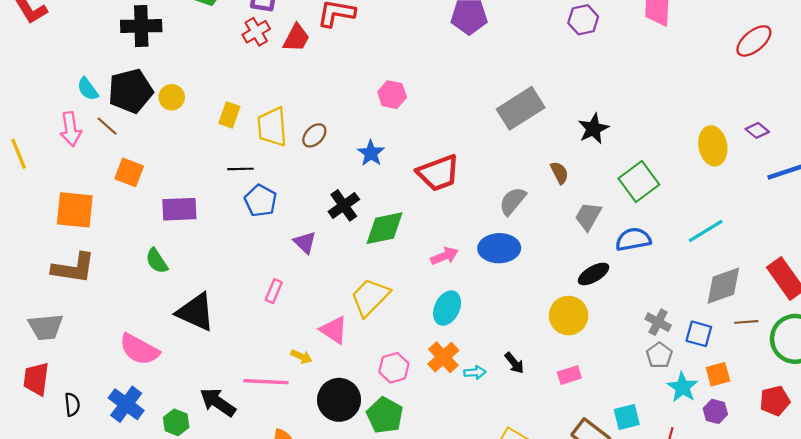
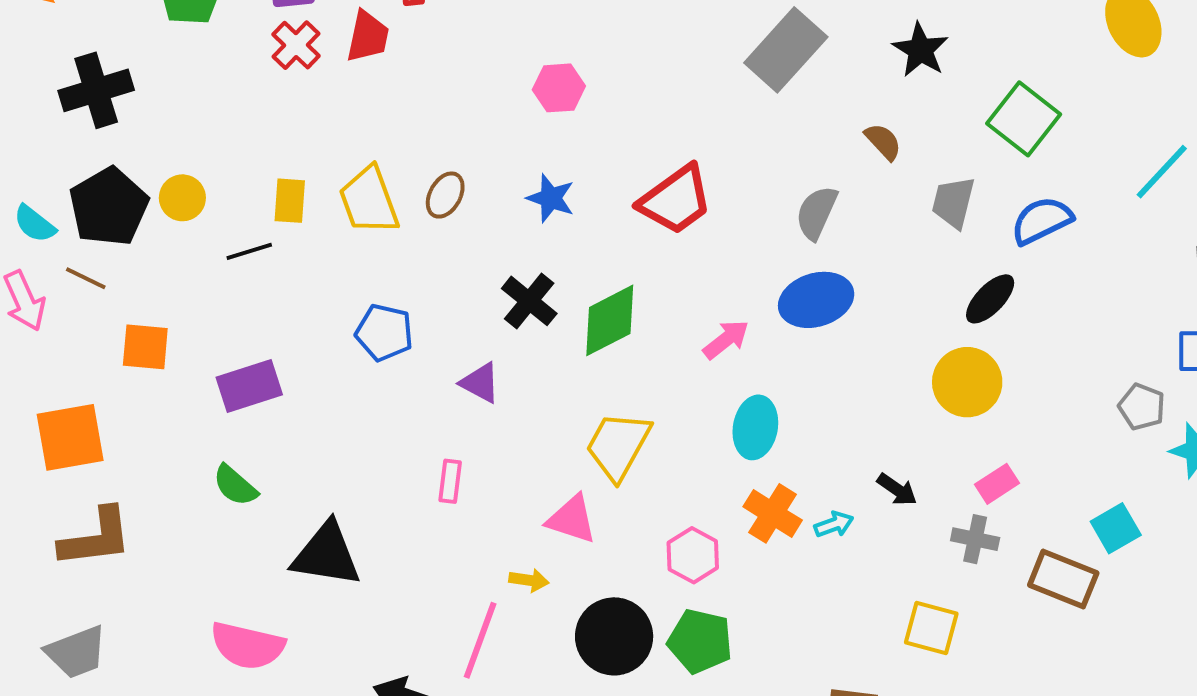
black line: (241, 169) -> (249, 251), moved
gray cross: (658, 322) -> (975, 539), moved
pink line: (266, 382) -> (480, 640), turned -57

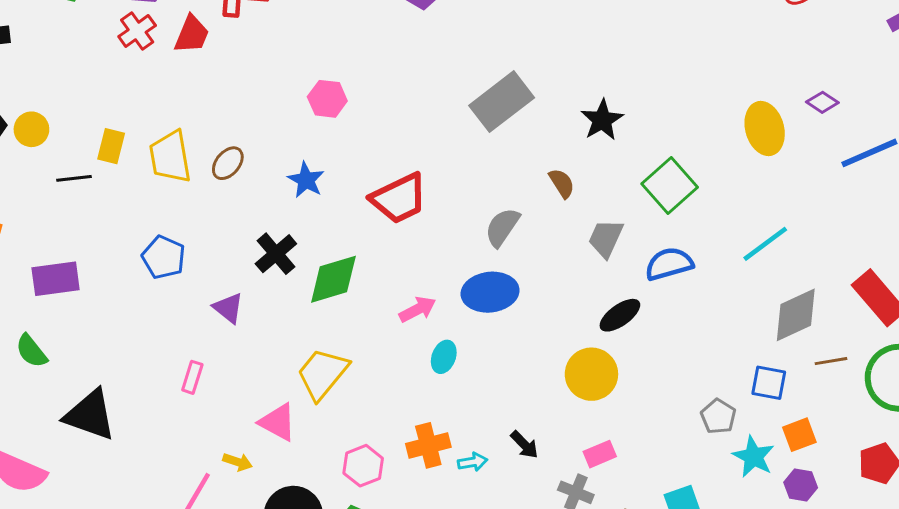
cyan ellipse: (755, 427) -> (444, 357), moved, size x0.7
orange cross: (773, 513) -> (428, 445), turned 33

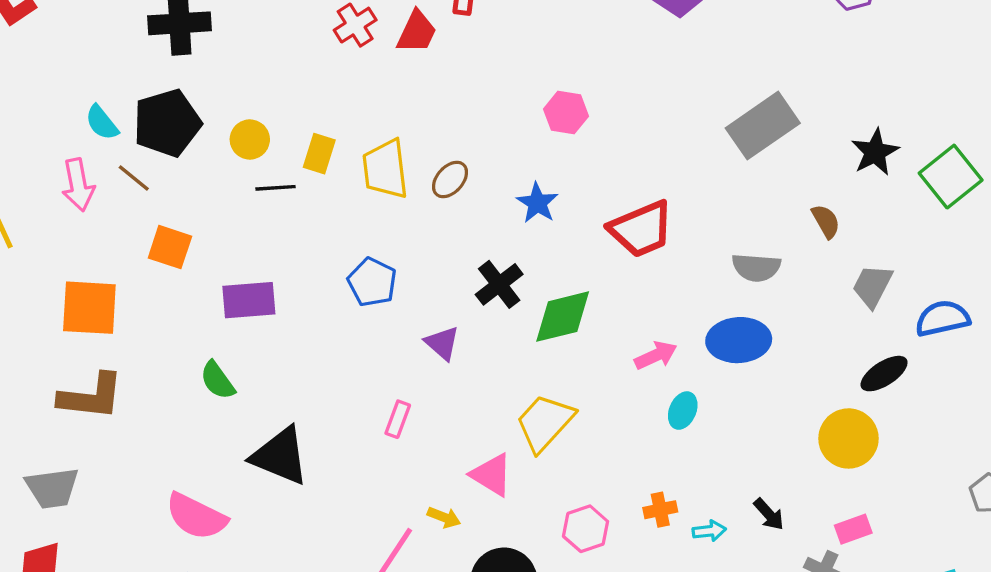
yellow circle: (31, 129) -> (250, 140), moved
green square: (670, 185) -> (951, 177), moved
gray semicircle: (502, 227) -> (756, 267), turned -123
orange cross: (428, 445) -> (660, 510), size x0.7

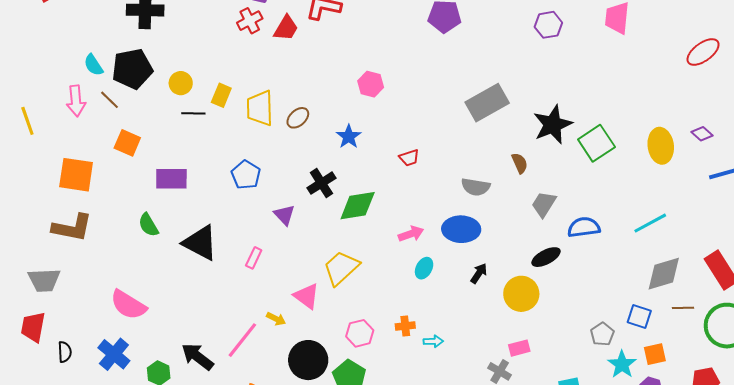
black star: (875, 152) -> (553, 125), size x1.4
red trapezoid: (641, 229) -> (409, 158), size x0.5
black triangle: (280, 456) -> (200, 243), moved
black arrow: (769, 514) -> (479, 273), moved, turned -110

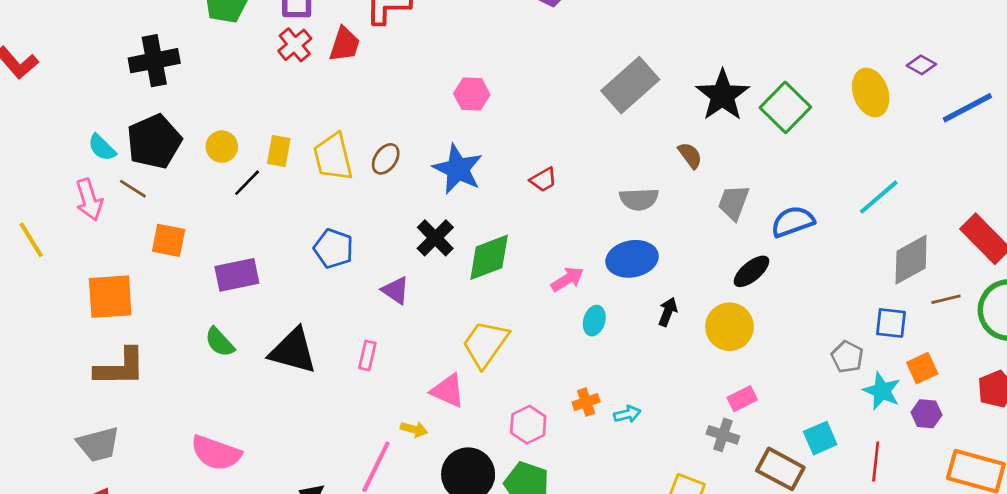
black line: (193, 113) -> (247, 183), turned -35
blue star: (349, 137) -> (458, 169), size x1.5

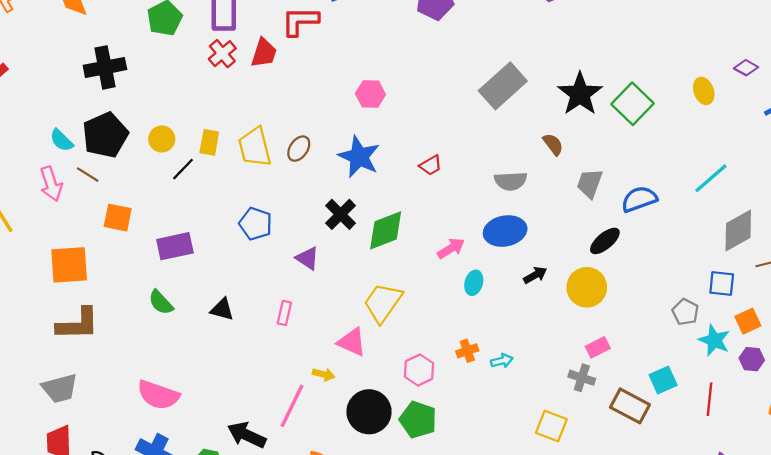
yellow ellipse: (871, 92) -> (704, 91), size x0.7
black arrow: (668, 312) -> (535, 275), turned 40
black triangle: (293, 351) -> (222, 309), size x0.6

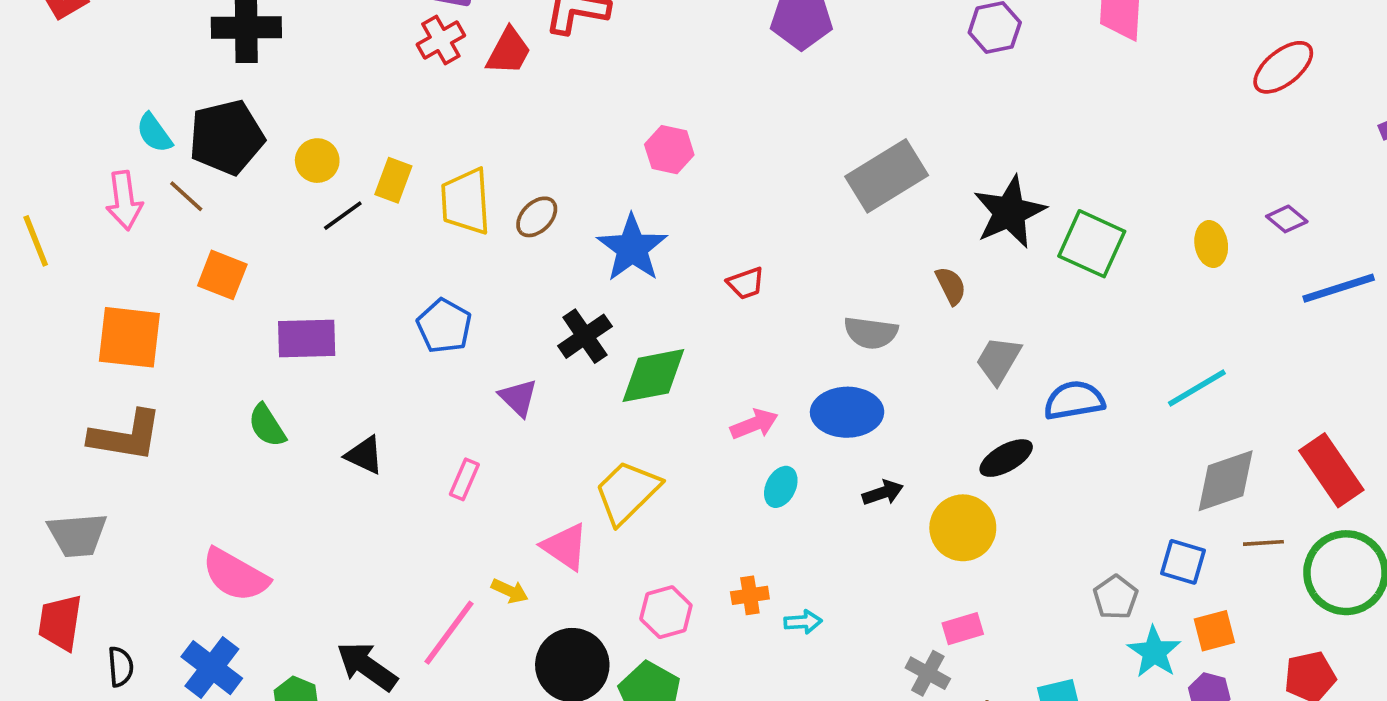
green square: (633, 104) -> (1092, 244), turned -30

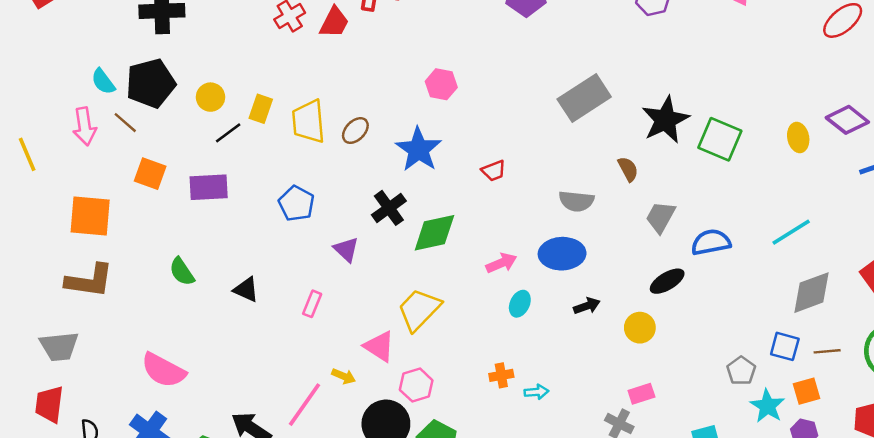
purple diamond: (1287, 219) -> (847, 120), size x1.6
purple rectangle: (307, 339) -> (209, 187), moved
yellow circle: (963, 528) -> (640, 328), size x0.7
brown line: (1263, 543) -> (827, 351), moved
pink hexagon: (666, 612) -> (416, 385), moved

